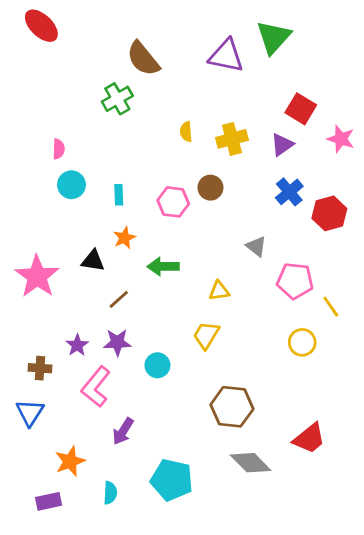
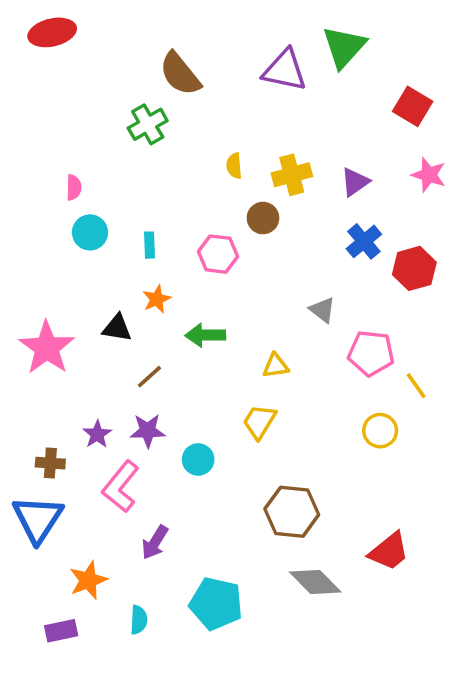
red ellipse: (41, 26) -> (52, 32), turned -57
red square: (301, 109) -> (413, 106), moved
brown circle: (210, 188) -> (263, 218), moved
blue triangle: (30, 413) -> (38, 519), size x1.4

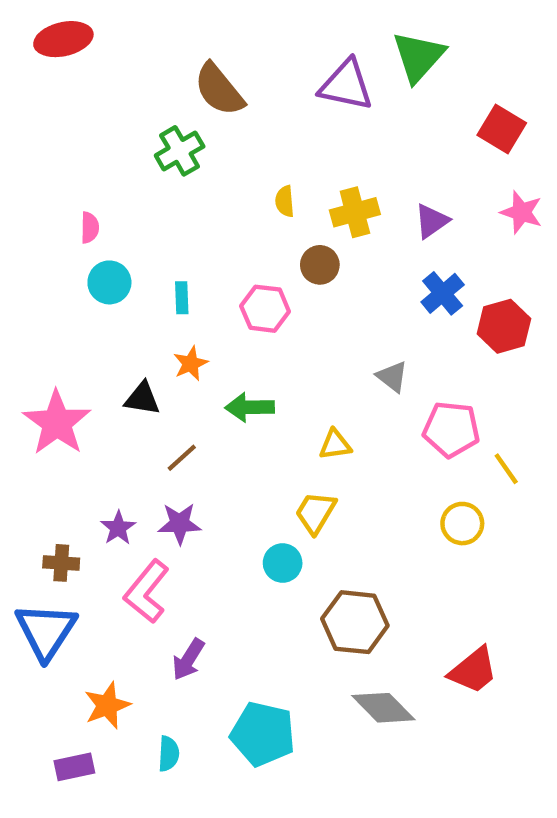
cyan circle: (198, 459) -> (283, 563), moved

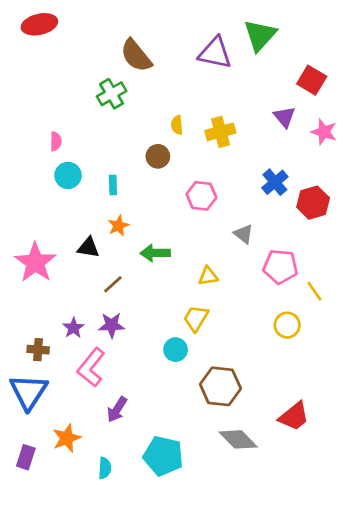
purple triangle: (432, 221) -> (284, 117), moved, turned -35
brown circle: (320, 265) -> (158, 156), moved
pink hexagon: (265, 309) -> (201, 196), moved
purple rectangle: (74, 767) -> (26, 457), moved, turned -60

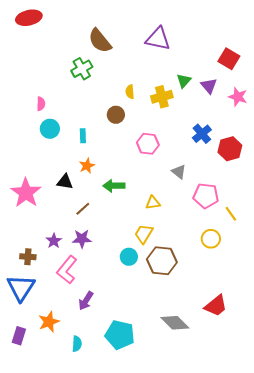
green triangle: (260, 35) -> (184, 81), moved, size x0.6
brown hexagon: (220, 386) -> (162, 261), moved

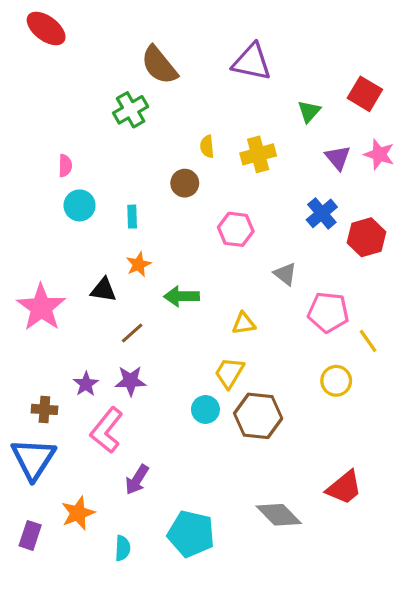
red ellipse: (29, 18) -> (46, 28), turned 50
green triangle: (184, 81) -> (309, 111), moved
purple triangle: (209, 86) -> (338, 158), moved

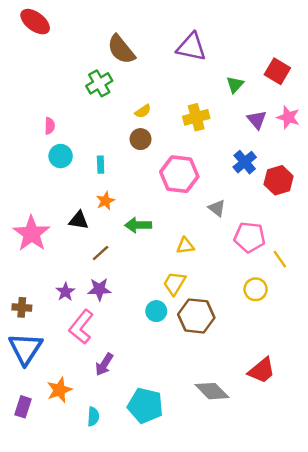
yellow semicircle: (207, 146) -> (143, 111), moved, turned -119
pink hexagon: (236, 229) -> (179, 174), size x1.4
brown cross: (44, 409) -> (22, 307), moved

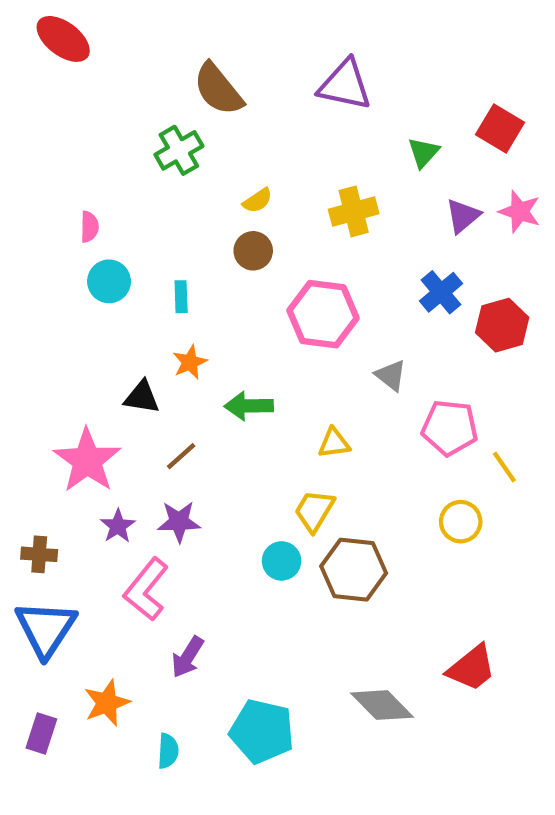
purple triangle: (257, 120) -> (463, 216), turned 30
pink star: (31, 234) -> (87, 460), moved

